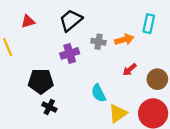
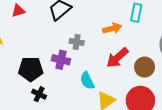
gray cross: (99, 42) -> (77, 42), moved
purple cross: (70, 53) -> (61, 60), moved, turned 30
red arrow: (130, 70) -> (117, 58), size x1.6

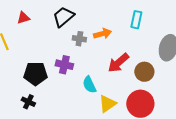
orange arrow: (112, 28) -> (102, 34), moved
gray cross: (77, 42) -> (79, 39), moved
black cross: (39, 94) -> (28, 102), moved

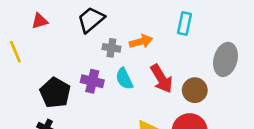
red arrow: (118, 63) -> (161, 79), turned -80
black pentagon: (35, 74) -> (55, 93), turned 30
cyan semicircle: (89, 85) -> (124, 79), moved

